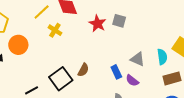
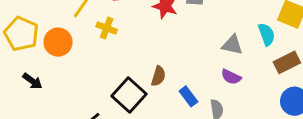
orange circle: (18, 45) -> (58, 42), moved
blue rectangle: (116, 72) -> (188, 96), moved

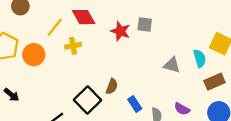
yellow cross: (107, 28) -> (73, 46), turned -35
purple semicircle: (231, 77) -> (182, 109), moved
black arrow: (32, 81) -> (12, 95), moved

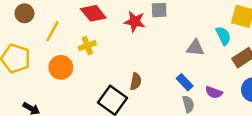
yellow line: (55, 27) -> (52, 31), moved
orange circle: (34, 55) -> (61, 67), moved
blue rectangle: (135, 104) -> (185, 82), moved

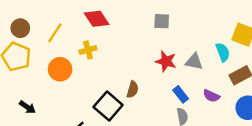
brown circle: (24, 13) -> (20, 28), moved
red star: (135, 22) -> (166, 61), moved
purple semicircle: (214, 92) -> (211, 96), moved

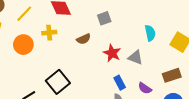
gray square: (162, 21) -> (104, 18), moved, turned -32
cyan semicircle: (223, 52) -> (150, 33), moved
brown semicircle: (133, 89) -> (84, 39), moved, turned 40

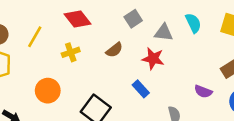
orange circle: (23, 45) -> (48, 91), moved
gray triangle: (135, 57) -> (164, 32), moved
blue rectangle: (120, 83) -> (141, 89), moved

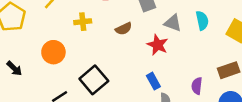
blue rectangle: (141, 89) -> (153, 81), moved
purple semicircle: (203, 92) -> (197, 86), turned 63

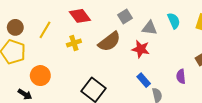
brown semicircle: (124, 29) -> (109, 42), size x1.6
orange circle: (53, 52) -> (40, 76), moved

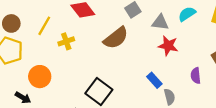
cyan semicircle: (174, 21) -> (187, 14), turned -98
yellow cross: (74, 43) -> (66, 41), moved
red star: (141, 49) -> (168, 46), moved

